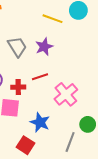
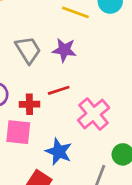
purple star: (44, 47) -> (64, 50), turned 30

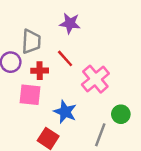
gray trapezoid: (28, 50) -> (31, 42), moved, turned 35
red line: (59, 90) -> (65, 58), turned 66

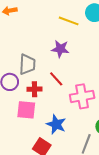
pink cross: (95, 79) -> (82, 96), turned 30

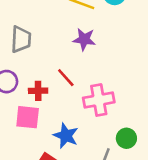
purple star: (60, 49) -> (84, 39), moved
gray trapezoid: (27, 64) -> (21, 39), moved

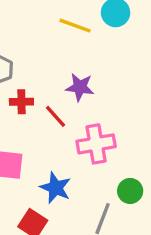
purple star: (84, 39) -> (80, 87), moved
red cross: (38, 91) -> (21, 102), moved

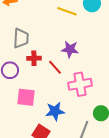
blue star: (56, 188) -> (55, 111), turned -30

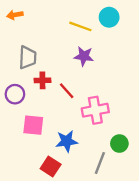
purple star: (70, 49) -> (84, 56), moved

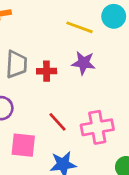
red cross: (42, 80) -> (47, 71), moved
red line: (67, 91) -> (58, 122), moved

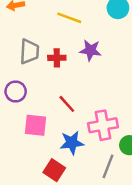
yellow line: (79, 27) -> (69, 18), moved
pink cross: (97, 127) -> (103, 125), moved

